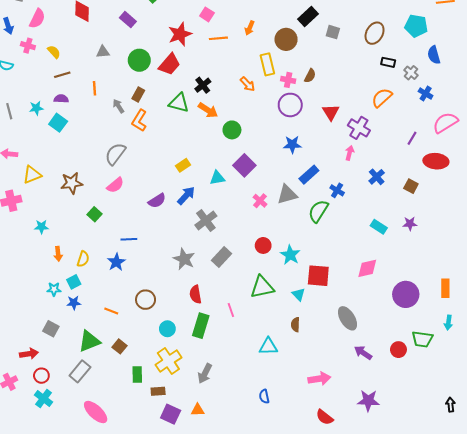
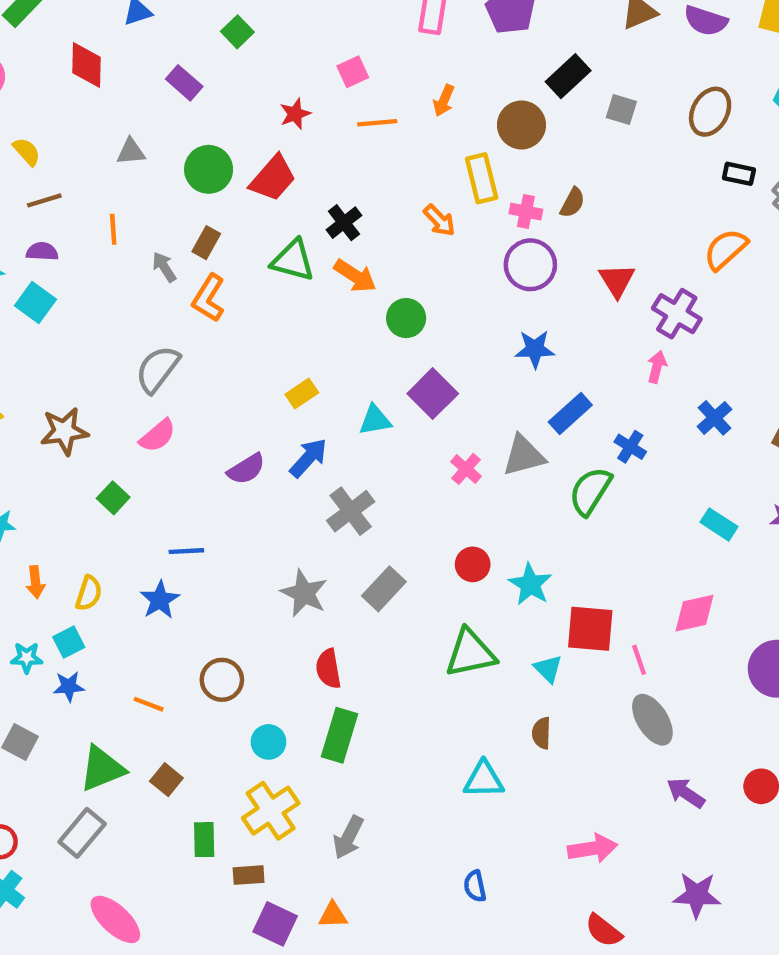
pink square: (207, 14) -> (353, 72), turned 32
red star: (180, 34) -> (295, 114), size x0.6
pink line: (231, 310) -> (639, 660), moved

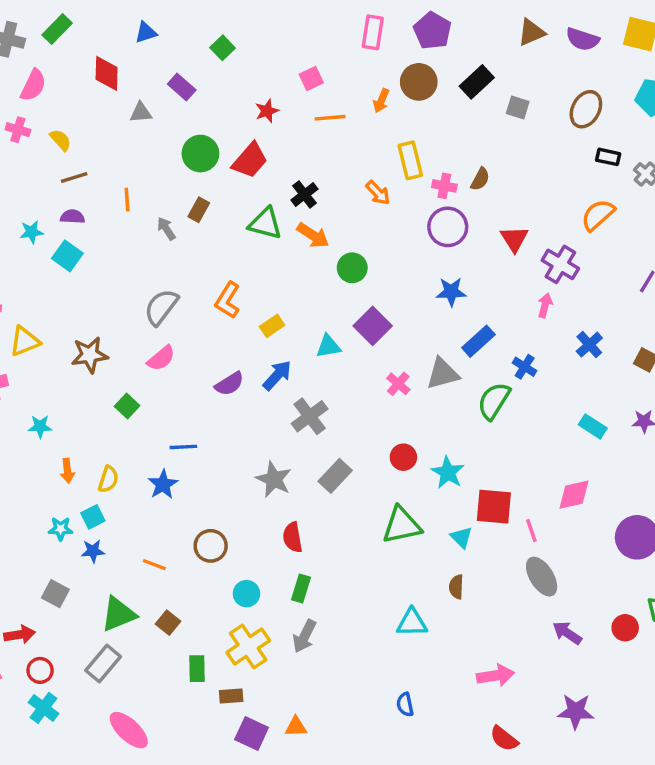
brown circle: (521, 125) -> (419, 82), moved
gray triangle: (131, 152) -> (141, 113), moved
orange L-shape: (209, 298) -> (228, 300), moved
green rectangle: (340, 735) -> (301, 589), size x0.7
gray arrow: (348, 837) -> (304, 636), moved

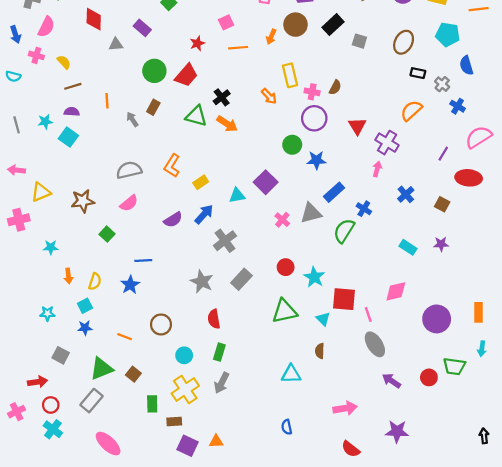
green circle: (352, 268) -> (292, 145), moved
gray semicircle: (161, 307) -> (129, 170), turned 40
cyan star: (61, 529) -> (47, 313), moved

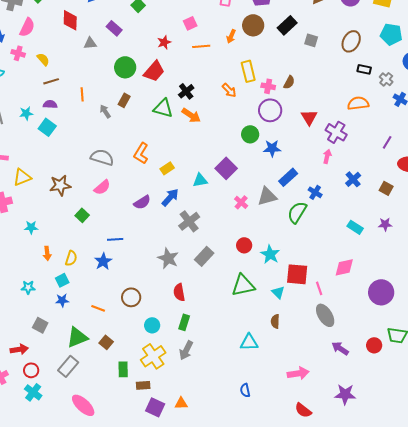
orange semicircle: (411, 111) -> (358, 103), turned 35
gray semicircle: (129, 170) -> (102, 157), turned 30

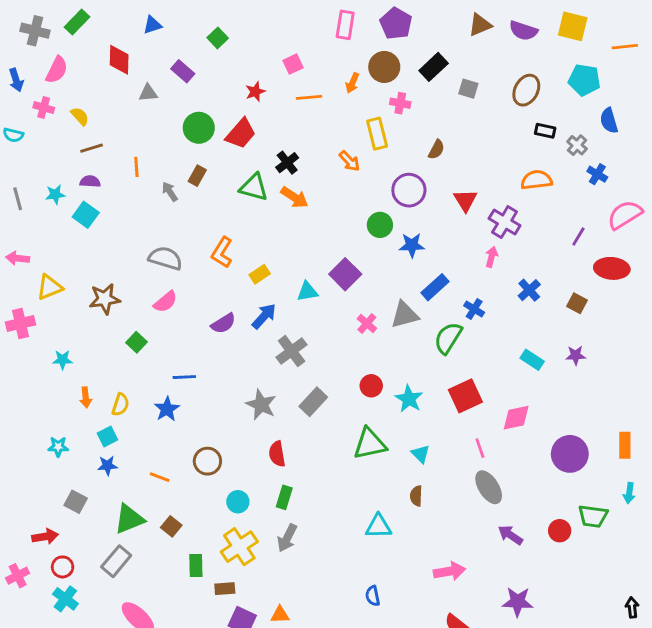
pink cross: (268, 86) -> (400, 103), moved
red square: (297, 274) -> (465, 396), moved, turned -30

